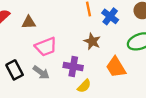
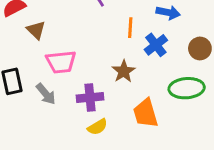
brown triangle: (29, 22) -> (36, 30), moved, turned 32
purple cross: (73, 67) -> (90, 98), turned -30

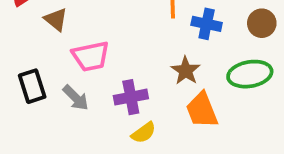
blue cross: (156, 45) -> (207, 24), turned -35
brown star: (124, 71) -> (186, 71), moved

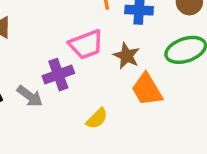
pink trapezoid: (91, 56) -> (86, 44), moved
purple cross: (131, 97) -> (58, 75), moved

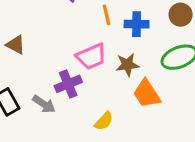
brown star: (126, 56) -> (127, 65), turned -30

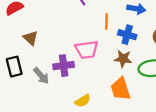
brown triangle: (16, 45) -> (31, 38), moved
brown star: (127, 65) -> (123, 59), moved

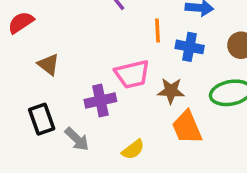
brown star: (123, 59) -> (171, 91), moved
black rectangle: (14, 67) -> (42, 119), moved
gray arrow: (41, 76) -> (77, 139), moved

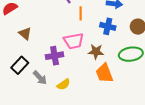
orange line: (158, 30) -> (81, 13), moved
black rectangle: (42, 119) -> (20, 65), turned 60
yellow semicircle: (133, 150) -> (64, 84), moved

